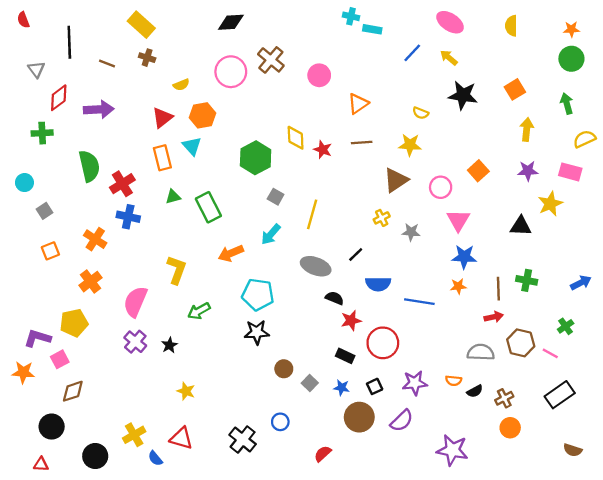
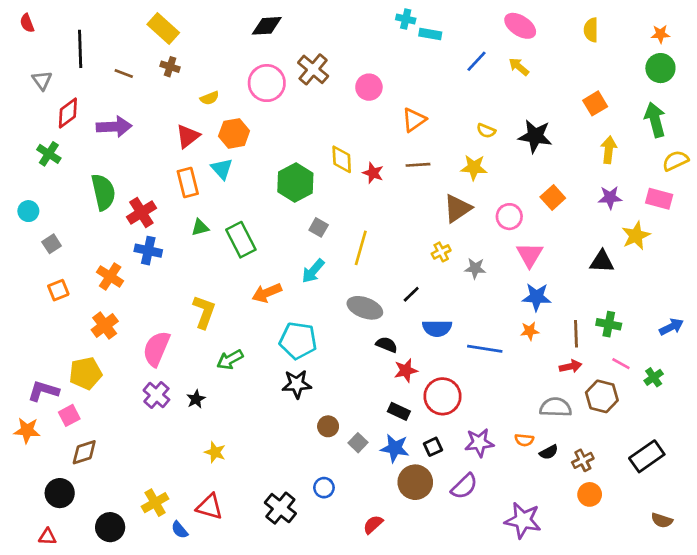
black star: (463, 95) -> (535, 136), moved
green arrow: (567, 104) -> (655, 120), size x1.4
green cross: (42, 133) -> (49, 154), turned 36
pink line: (550, 353) -> (621, 364), moved
blue star: (342, 388) -> (395, 448), size x1.5

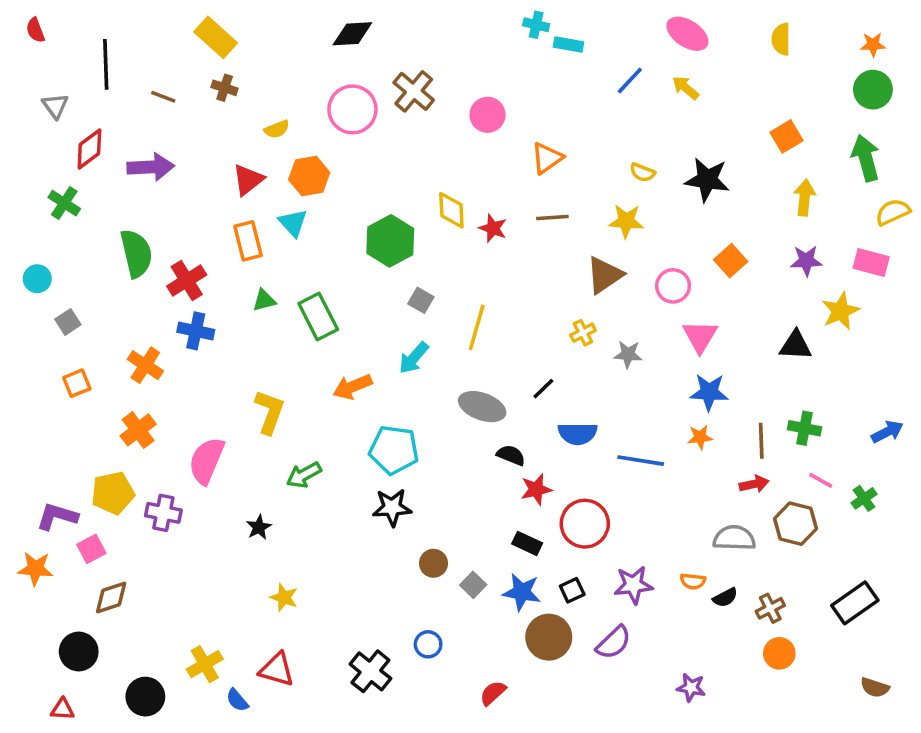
purple cross: (156, 395) -> (163, 513), moved, turned -30
purple star: (523, 520) -> (691, 688), size x0.6

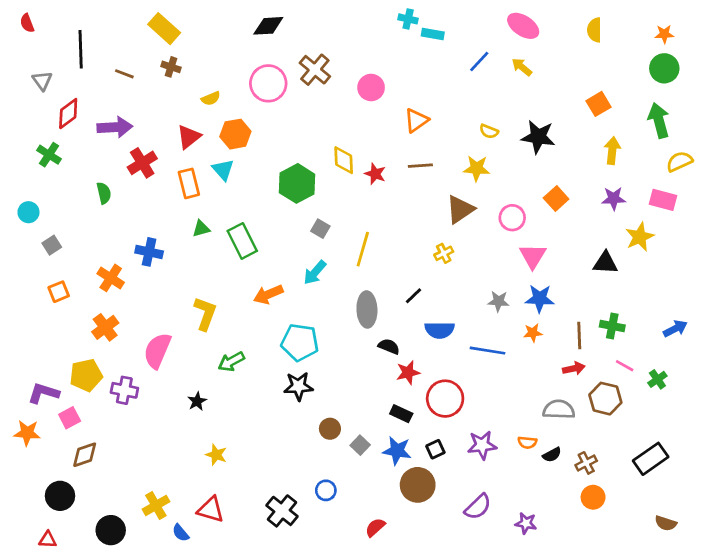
green semicircle: (136, 253) -> (104, 193), size x0.6
red cross: (187, 280) -> (142, 163), moved
gray star: (628, 354) -> (498, 301), moved
gray ellipse: (482, 407) -> (367, 309), turned 68
purple semicircle: (614, 643) -> (478, 507), moved

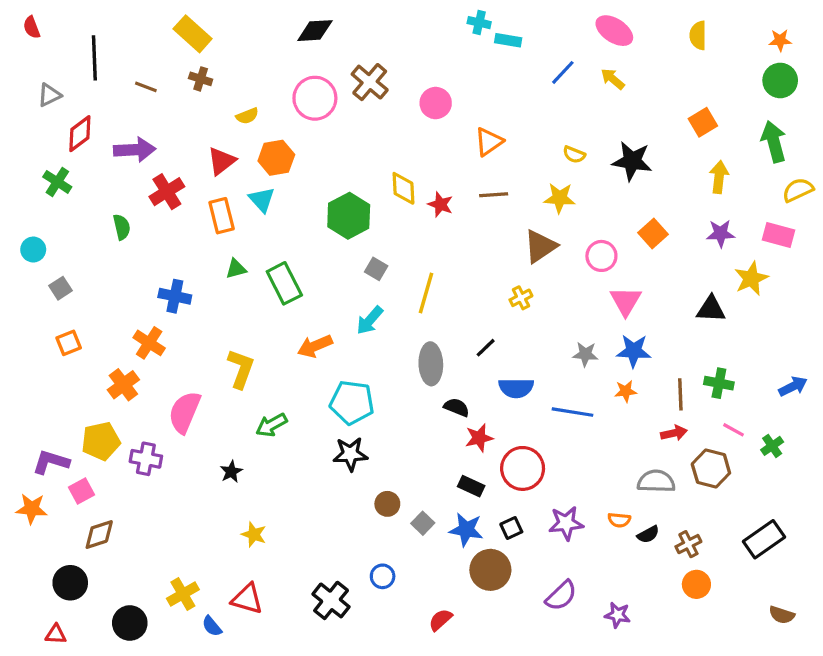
gray triangle: (42, 81) -> (49, 95), turned 40
orange cross: (111, 278) -> (149, 343), moved

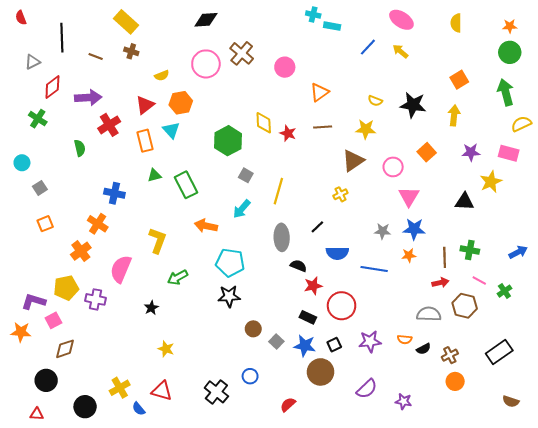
yellow arrow: (719, 177) -> (454, 115), moved
orange arrow: (315, 346) -> (206, 226), turned 35

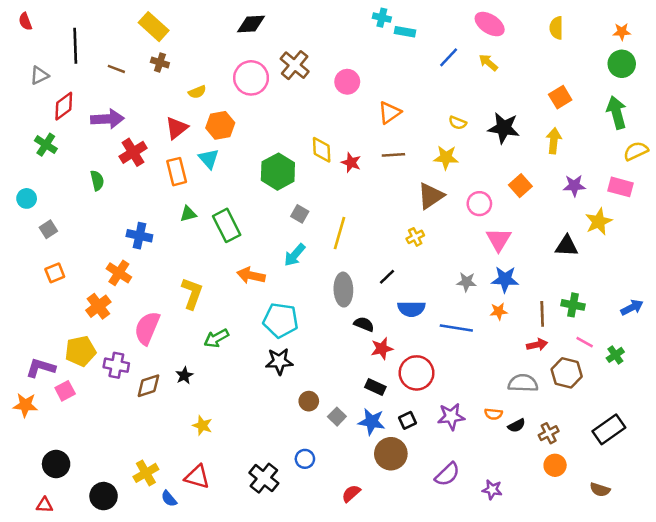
brown diamond: (65, 349) -> (148, 386), moved
brown semicircle: (511, 401) -> (600, 490), moved

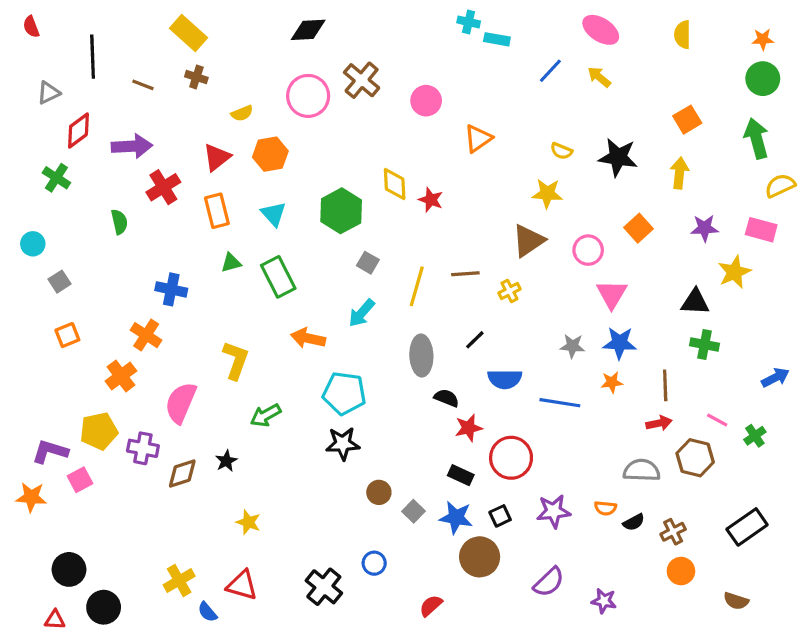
brown line: (393, 155) -> (465, 274), moved
cyan triangle: (209, 159) -> (273, 214), moved
green cross: (573, 305) -> (705, 344), moved
black circle: (104, 496) -> (104, 607), moved

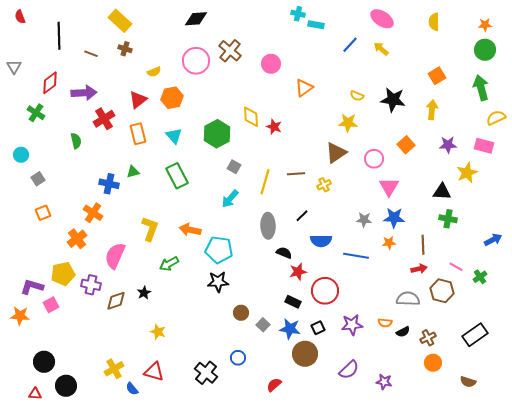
gray triangle: (49, 93) -> (14, 67), moved, turned -35
green triangle: (231, 263) -> (133, 172), moved
orange arrow: (308, 338) -> (190, 230), moved

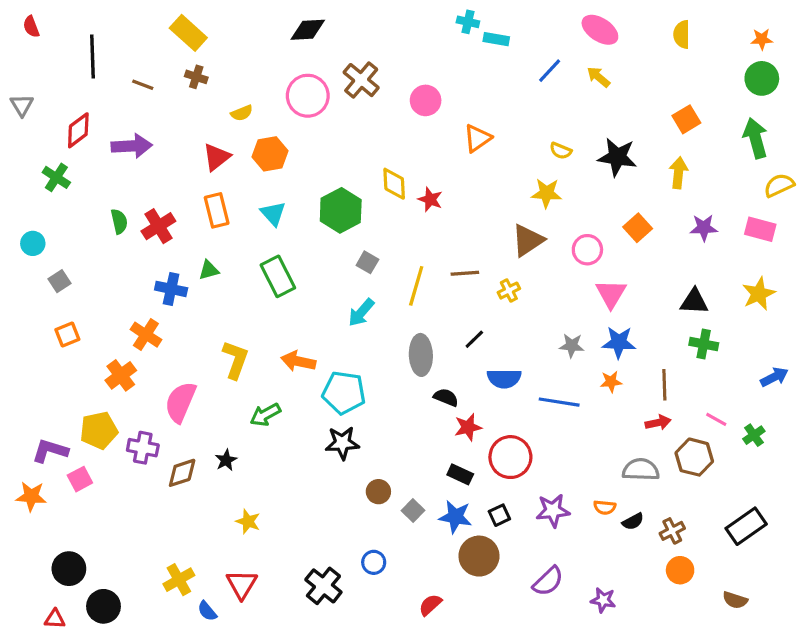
red cross: (104, 119) -> (158, 226), moved
yellow star: (467, 173) -> (759, 294), moved
red triangle: (154, 372) -> (242, 584), turned 45

